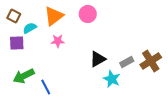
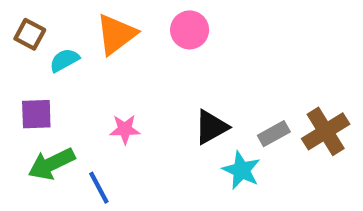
pink star: (58, 41) -> (125, 129), moved
purple square: (17, 43) -> (36, 114), moved

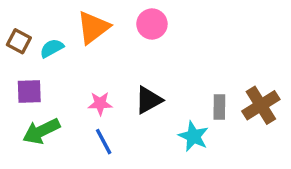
brown square: (30, 34) -> (19, 41), moved
black triangle: (211, 127) -> (149, 100), moved
gray rectangle: (274, 134) -> (219, 107), turned -60
blue line: (99, 188) -> (104, 142), moved

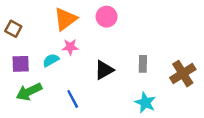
cyan semicircle: (52, 48) -> (51, 60), moved
pink star: (100, 104) -> (70, 47), moved
gray rectangle: (219, 107) -> (143, 64), moved
cyan star: (193, 136) -> (145, 103), moved

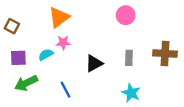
pink circle: (107, 17) -> (126, 15), moved
brown cross: (183, 74) -> (165, 54), moved, turned 35

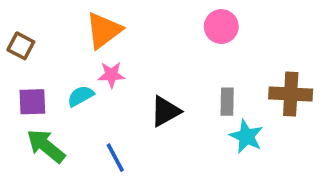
green arrow: (26, 83) -> (46, 146), turned 65
cyan star: (131, 93) -> (246, 136), moved

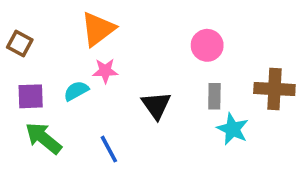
pink circle: (221, 27) -> (207, 45), moved
black triangle: (165, 111) -> (156, 105), turned -36

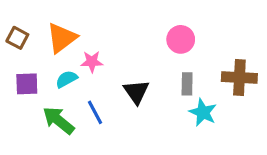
orange triangle: (98, 29) -> (62, 38), moved
green arrow: (43, 138) -> (59, 120), moved
blue line: (109, 149) -> (95, 112), moved

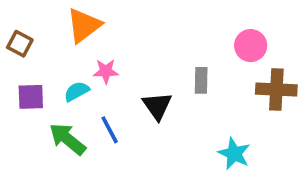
orange triangle: (62, 38) -> (84, 25), moved
pink circle: (181, 39) -> (251, 46), moved
gray rectangle: (187, 84) -> (201, 80), moved
cyan star: (203, 112) -> (234, 154), moved

